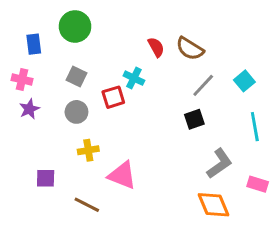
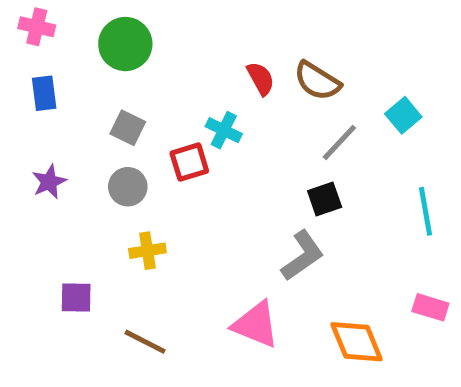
blue rectangle: (34, 44) -> (44, 93), moved
pink cross: (22, 80) -> (37, 27), moved
cyan square: (244, 81) -> (403, 115), moved
gray L-shape: (219, 164) -> (302, 256), moved
pink triangle: (122, 175) -> (256, 324), moved

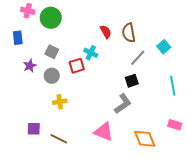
pink cross: (37, 27) -> (28, 11), moved
brown semicircle: (317, 81) -> (129, 33), turned 48
purple star: (49, 182) -> (30, 66), moved
purple square: (76, 297) -> (34, 129), moved

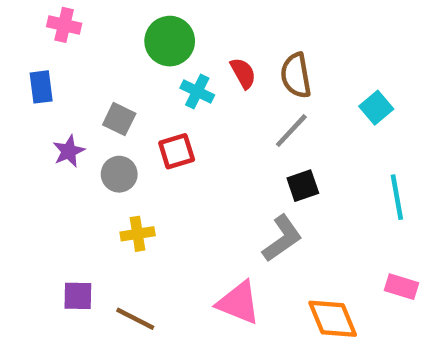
green circle: (51, 18) -> (170, 41), moved
cyan cross: (91, 53) -> (197, 92), moved
gray line: (138, 58) -> (291, 131), moved

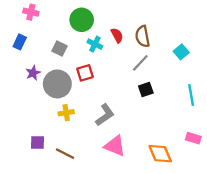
blue rectangle: (41, 87) -> (20, 42), turned 32
gray square: (119, 119) -> (60, 49), moved
gray circle: (119, 174) -> (57, 84), size x1.6
gray L-shape: (282, 238) -> (105, 115), moved

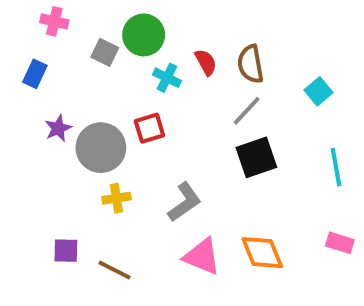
gray square: (60, 49) -> (105, 52), moved
black square: (146, 89) -> (256, 157), size x1.5
orange diamond: (160, 154) -> (262, 253), moved

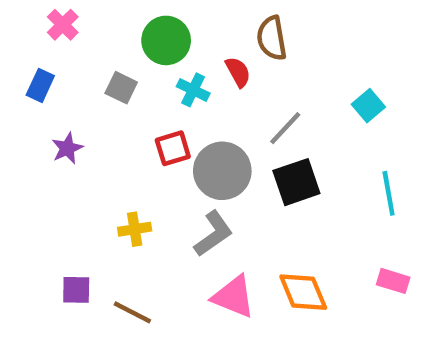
pink cross: (54, 21) -> (63, 25), turned 32
gray square: (105, 52) -> (121, 88), moved
brown semicircle: (250, 64) -> (272, 38), moved
gray circle: (101, 148) -> (222, 171), moved

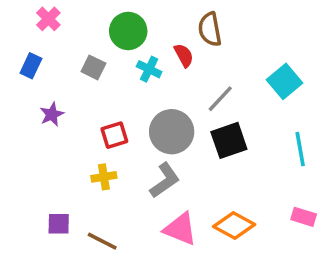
cyan square: (368, 106) -> (285, 81), size x1.4
red square: (173, 148) -> (114, 135), moved
orange diamond: (303, 292) -> (234, 225), turned -39

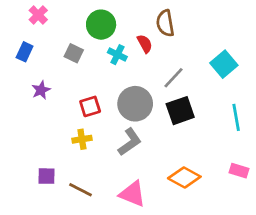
pink triangle: (180, 229) -> (132, 194), moved

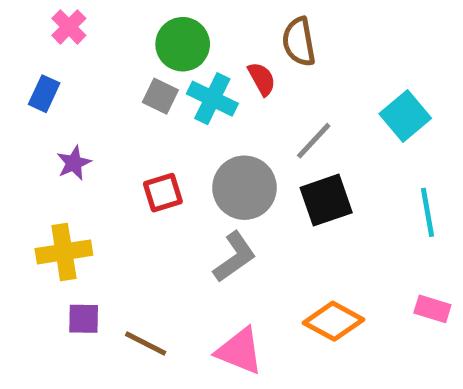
gray square: (74, 53) -> (160, 96), moved
cyan cross: (117, 55) -> (212, 99), size x1.4
yellow cross: (82, 139) -> (64, 252), moved, size x1.5

